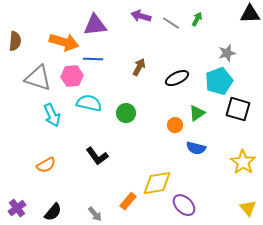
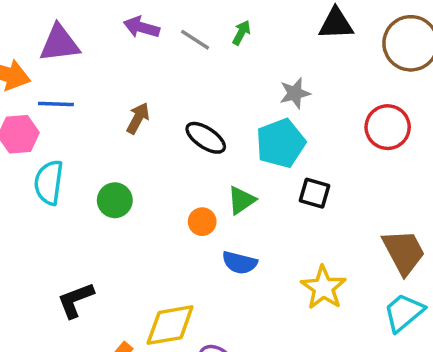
black ellipse: (177, 78) -> (206, 138), turned 60
cyan semicircle: (89, 103) -> (49, 182), turned -95
black square: (238, 109) -> (315, 193), size x0.7
black L-shape: (97, 156) -> (76, 300), moved, turned 105

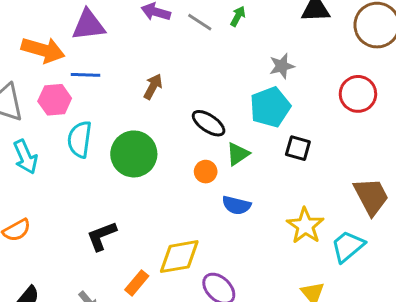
black ellipse: (206, 138) -> (209, 123), moved
green circle: (115, 200) -> (134, 154), size x1.6
cyan trapezoid: (404, 313) -> (348, 246), moved

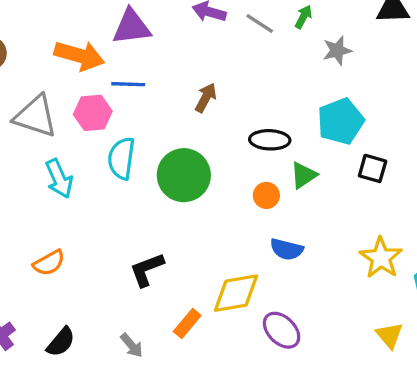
gray star: (282, 66) -> (337, 50), moved
black ellipse: (209, 123) -> (270, 140), turned -32
blue semicircle: (236, 205) -> (287, 249), moved

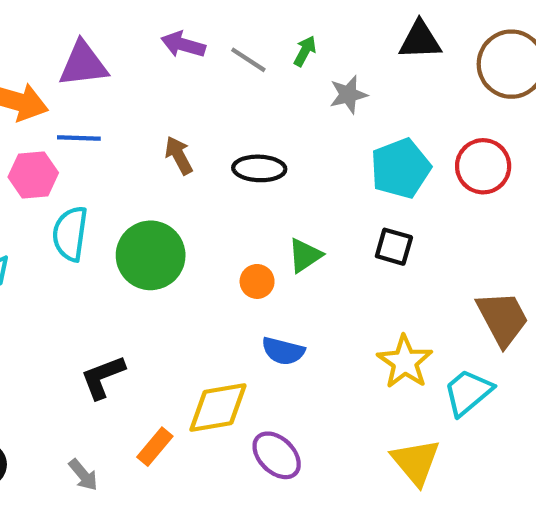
brown arrow: (206, 98) -> (179, 155), turned -56
cyan pentagon: (341, 121) -> (401, 168), moved
black ellipse: (270, 140) -> (259, 168), moved
yellow triangle: (389, 335) -> (416, 462), size x1.4

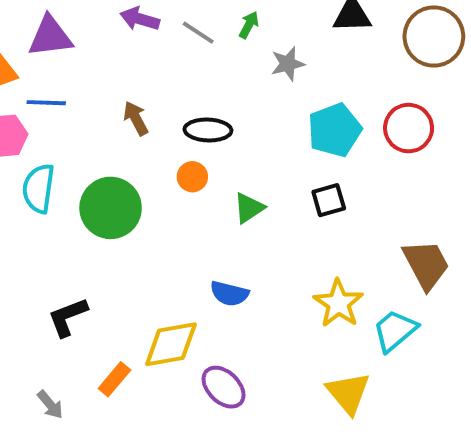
black square: (394, 247) -> (329, 200), turned -32
orange circle: (257, 281) -> (192, 177), moved

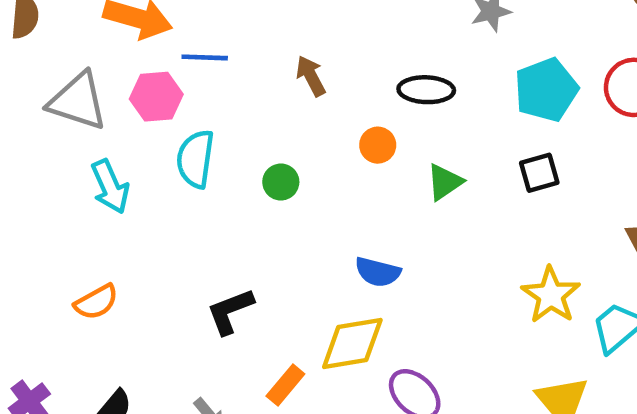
black ellipse: (208, 130) -> (426, 90), moved
green circle: (111, 208) -> (281, 182), size x0.5
blue semicircle: (229, 294) -> (378, 272), moved

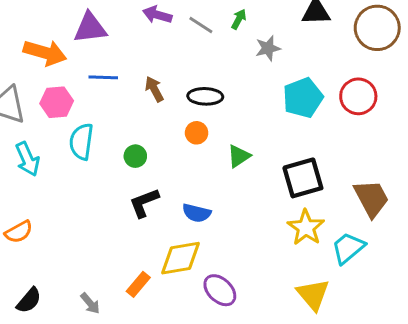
blue line: (205, 57) -> (103, 77), moved
black ellipse: (426, 90) -> (205, 96), moved
black square: (539, 173) -> (303, 178), moved, size x1.6
black L-shape: (230, 311) -> (144, 203), moved

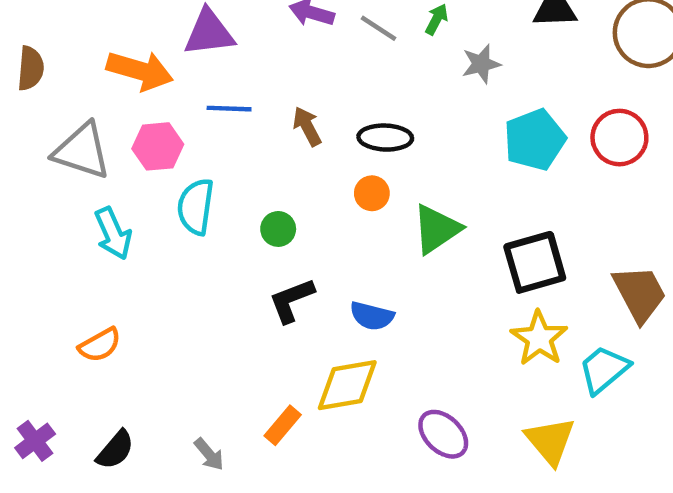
green triangle: (239, 156) -> (437, 229), size x1.4
purple ellipse: (220, 290) -> (443, 434), moved

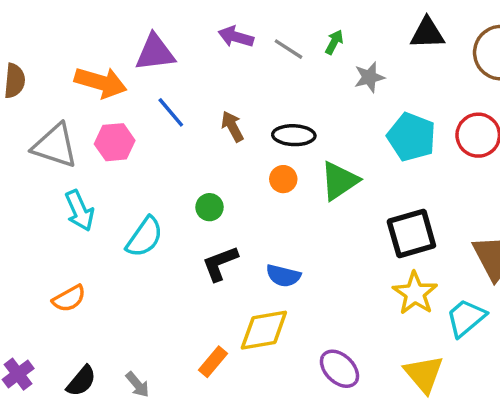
blue line: (229, 109) -> (171, 112), turned 48
cyan pentagon: (535, 140) -> (411, 137), turned -30
cyan semicircle: (196, 207) -> (145, 237), moved, turned -153
green triangle: (437, 229) -> (339, 181), moved
gray arrow: (209, 454) -> (137, 385), moved

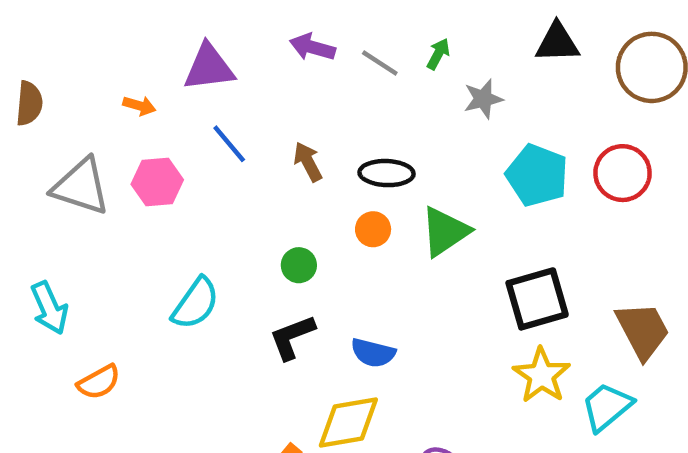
orange arrow: (101, 82) -> (139, 106), size x0.5
green circle: (209, 207) -> (299, 265), moved
cyan arrow: (80, 211) -> (49, 308), moved

